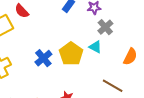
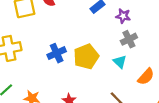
cyan triangle: (95, 47) -> (120, 62), moved

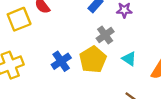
gray cross: (129, 39) -> (105, 35), moved

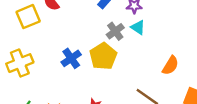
cyan triangle: (129, 59) -> (138, 27), moved

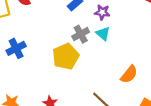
blue cross: (71, 58) -> (16, 48), moved

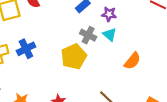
gray cross: (81, 34) -> (88, 35), turned -35
orange semicircle: (129, 74) -> (132, 61), moved

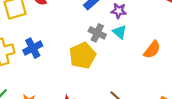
orange semicircle: (132, 61) -> (152, 50), moved

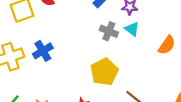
yellow pentagon: (83, 55) -> (104, 72), moved

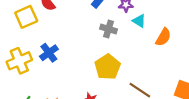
cyan triangle: (132, 29) -> (139, 21), moved

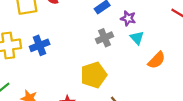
gray cross: (108, 29) -> (105, 38), turned 35

